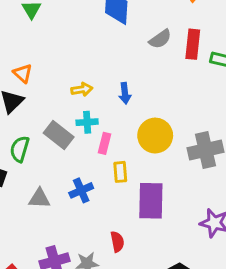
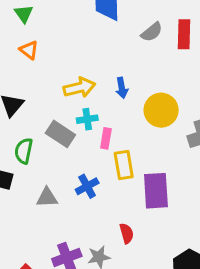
orange triangle: (23, 73) -> (29, 50), moved
yellow arrow: (82, 89) -> (79, 88), size x1.5
yellow circle: (155, 136) -> (161, 110), moved
yellow rectangle: (120, 172) -> (124, 165), size x1.4

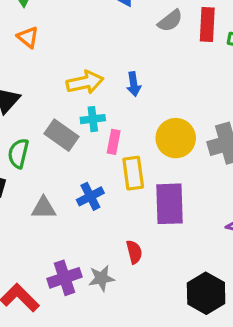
yellow circle: (161, 110) -> (176, 138), moved

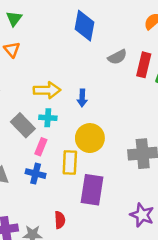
yellow circle: (176, 138) -> (90, 138), moved
pink rectangle: (114, 142) -> (41, 147), moved
blue cross: (90, 196) -> (36, 174), turned 30

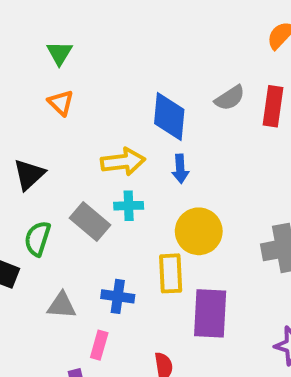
blue diamond: (85, 26) -> (169, 117), moved
pink rectangle: (41, 147) -> (99, 345), moved

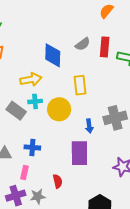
blue arrow: (180, 169) -> (89, 126), moved
yellow circle: (199, 231) -> (59, 109), moved
yellow rectangle: (171, 273) -> (80, 85), moved

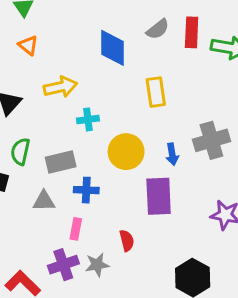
yellow arrow: (31, 79) -> (61, 87), moved
yellow circle: (59, 109) -> (126, 152), moved
gray rectangle: (16, 111) -> (61, 162), moved, turned -48

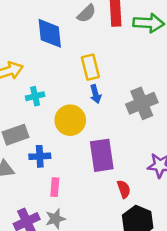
blue arrow: (172, 154) -> (96, 94), moved
pink rectangle: (76, 229) -> (55, 187), moved
red semicircle: (127, 241) -> (124, 189), moved

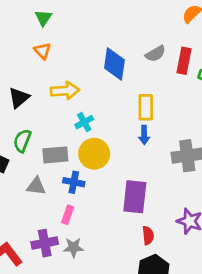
cyan cross: (35, 96) -> (84, 122), turned -30
yellow circle: (70, 120) -> (94, 154), moved
pink rectangle: (55, 187) -> (68, 215), moved

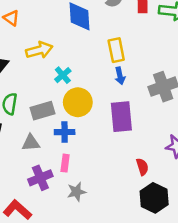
purple rectangle: (135, 197) -> (121, 117), moved
purple cross: (45, 243) -> (40, 178), moved

